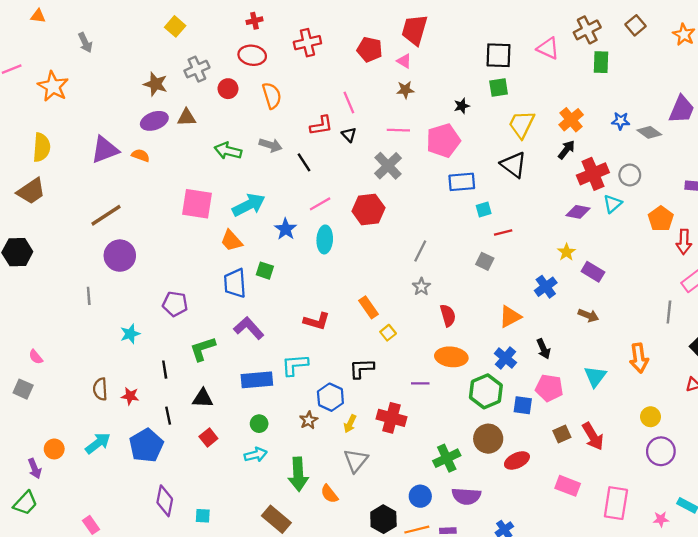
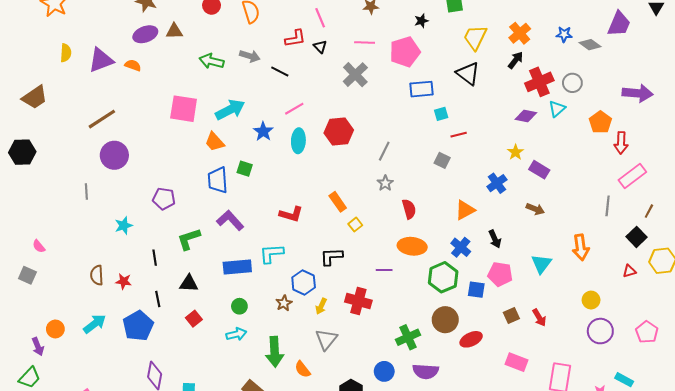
yellow semicircle: (42, 147) -> (66, 53), moved, size x0.7
black line: (304, 162) -> (280, 71), turned -30
red hexagon: (368, 210) -> (339, 131), moved
red arrow: (593, 436) -> (539, 318), size x0.7

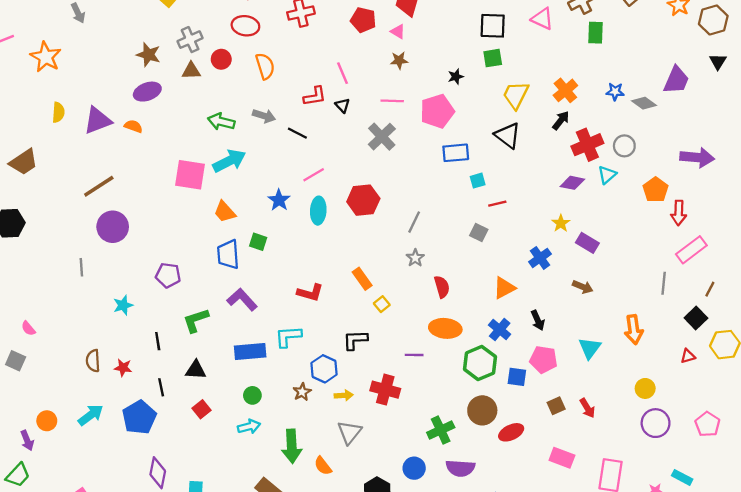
brown triangle: (174, 31) -> (191, 71), moved
cyan arrow: (230, 110) -> (229, 161), moved
yellow arrow: (321, 306) -> (344, 395), turned -119

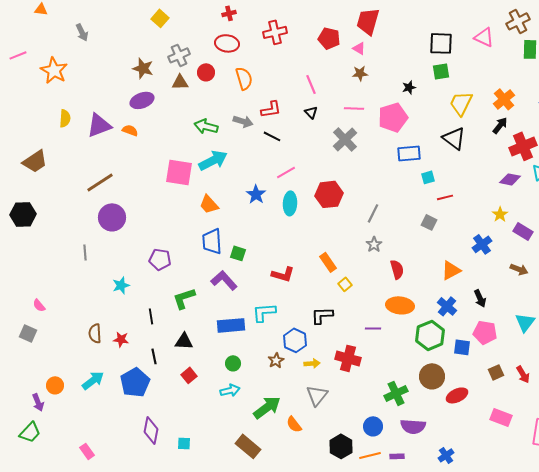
red L-shape: (315, 96) -> (271, 109), moved
green square: (258, 242) -> (238, 253), moved
green arrow: (292, 446) -> (267, 407), turned -124

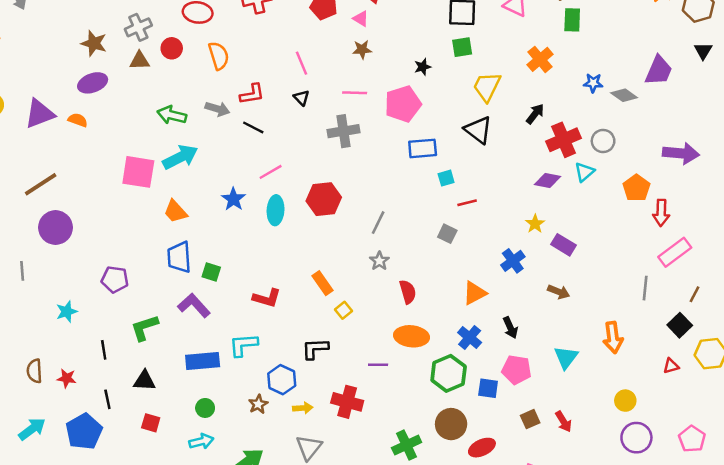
orange cross: (504, 99) -> (540, 59), moved
gray cross: (345, 139) -> (343, 131), turned 35
red square: (189, 375) -> (151, 423), turned -35

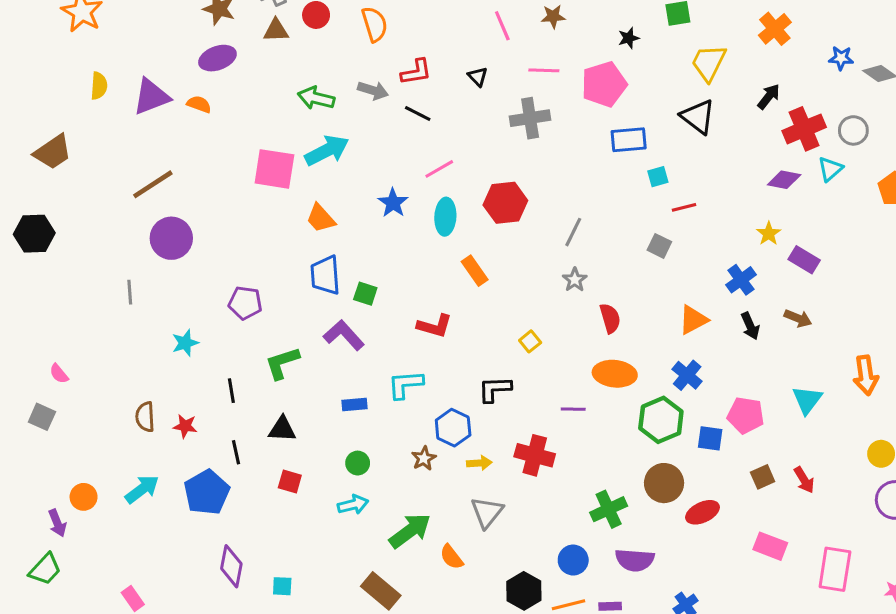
pink line: (301, 63) -> (502, 26), moved
orange rectangle: (322, 283) -> (475, 271), moved
black arrow: (510, 328) -> (750, 326), moved
blue rectangle: (203, 361) -> (355, 405), size x0.6

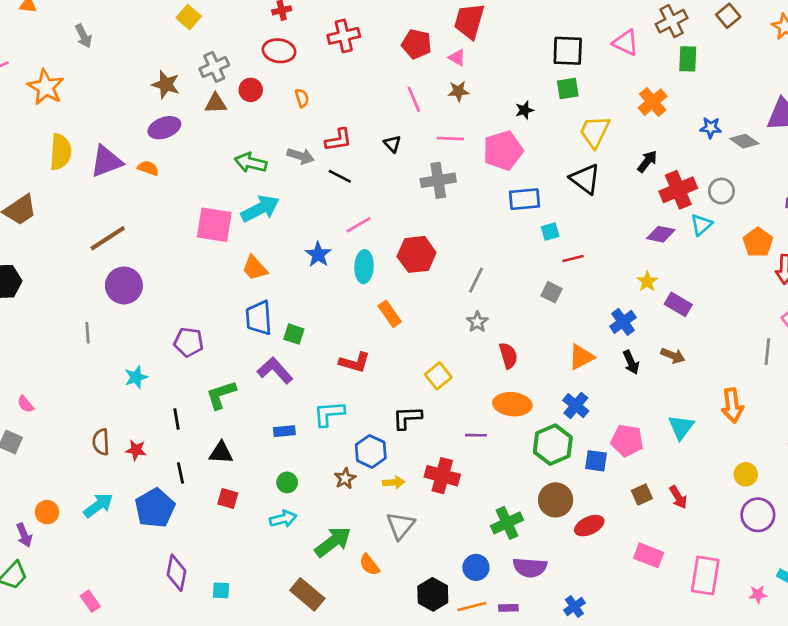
orange semicircle: (375, 24) -> (302, 98), size x0.6
yellow semicircle: (99, 86) -> (60, 152), size x1.5
yellow square: (530, 341) -> (438, 376), size x1.4

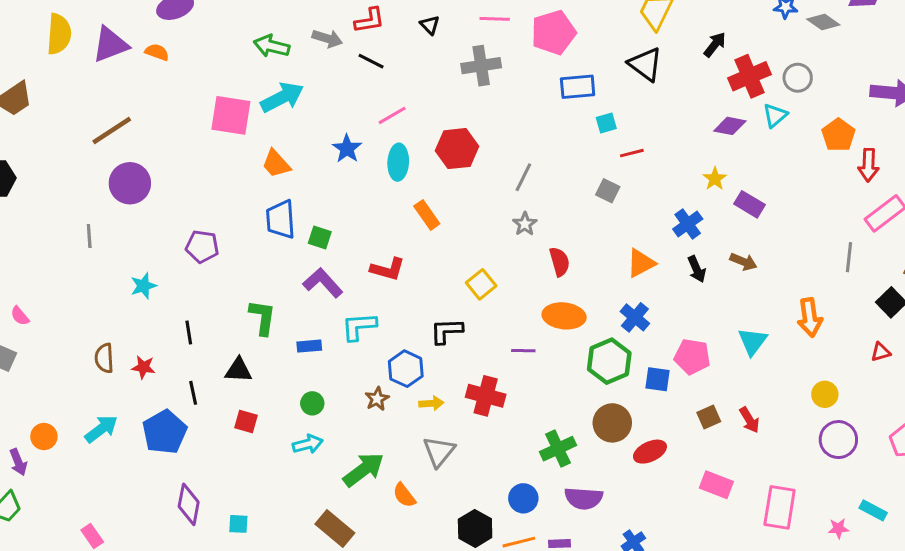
purple L-shape: (275, 370) -> (323, 283), moved
green L-shape: (221, 395) -> (263, 317), moved, turned 116

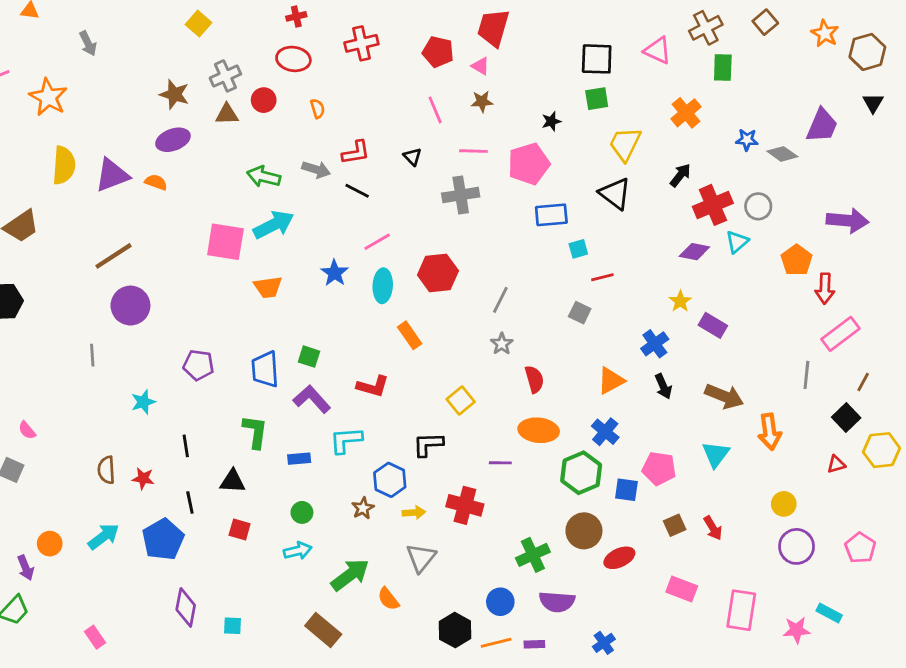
orange trapezoid: (276, 164) -> (268, 287), turned -56
blue trapezoid: (281, 219) -> (265, 369), moved
brown arrow: (743, 262) -> (724, 396), moved, size x1.5
pink star: (838, 528) -> (797, 630), size x1.4

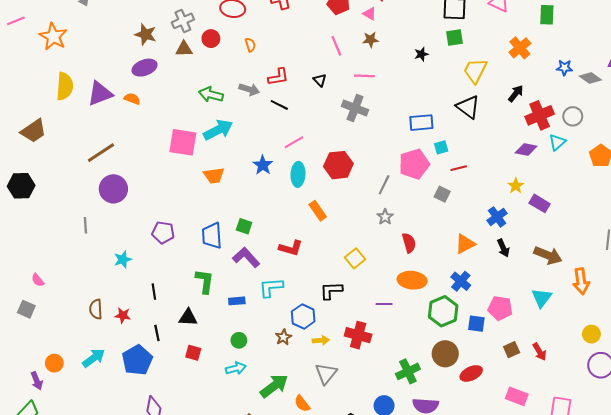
pink pentagon: (529, 164) -> (414, 164), moved
gray cross: (461, 195) -> (355, 108), turned 30

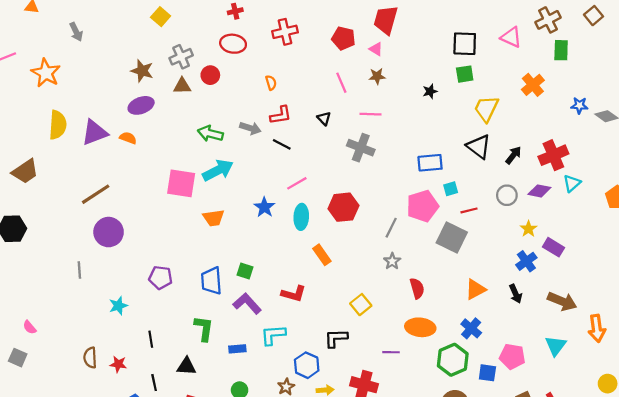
orange semicircle: (250, 45) -> (271, 83), moved
black arrow: (516, 94) -> (513, 155), moved
gray circle: (573, 116) -> (507, 195), moved
gray square: (442, 194) -> (452, 237), size x1.8
blue cross: (497, 217) -> (526, 261), moved

